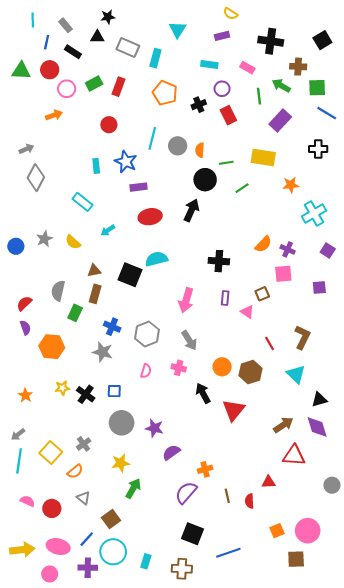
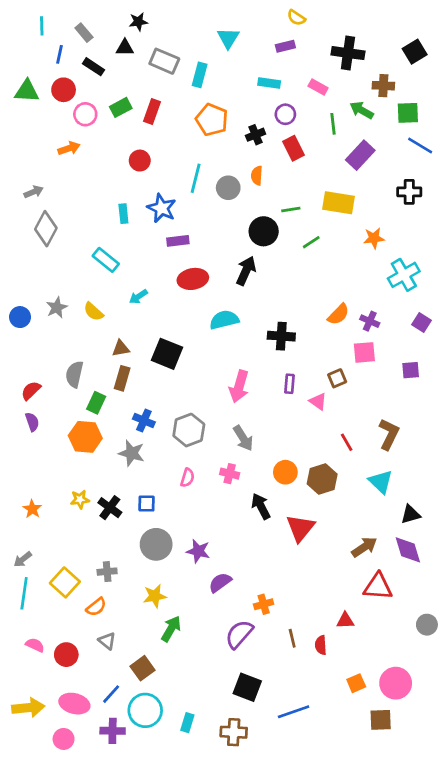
orange semicircle: (200, 150) -> (257, 176), moved
cyan semicircle: (156, 259) -> (224, 320), moved
orange hexagon: (52, 347) -> (85, 437), moved
gray cross: (84, 444) -> (107, 572), turned 32

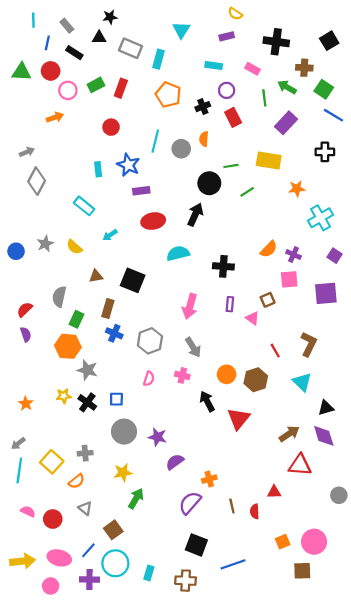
green square: (408, 113) -> (324, 89), turned 36
purple square: (411, 370) -> (326, 293), size x1.6
brown rectangle: (122, 378) -> (108, 308), moved
gray star: (132, 453) -> (87, 370), moved

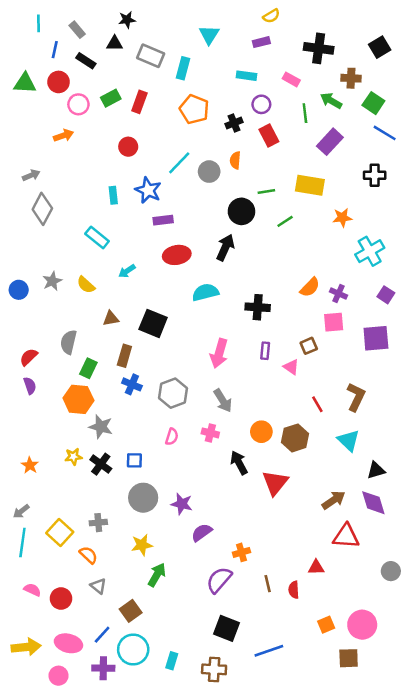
yellow semicircle: (235, 14) -> (271, 16), turned -64
cyan line: (155, 141) -> (179, 163), turned 30
orange semicircle: (77, 481) -> (88, 555), turned -98

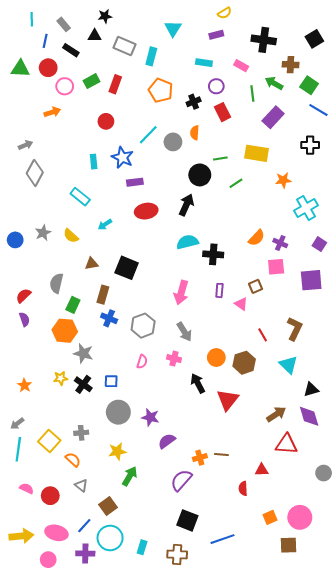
cyan semicircle: (205, 292) -> (187, 242), moved
brown line: (268, 584) -> (221, 454), moved, turned -72

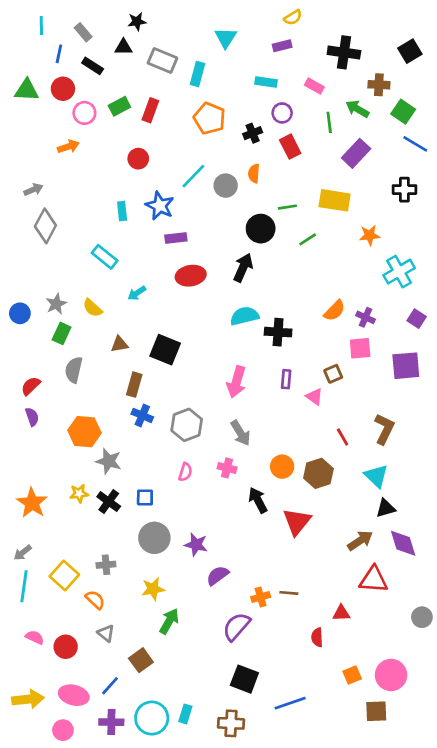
green rectangle: (73, 305) -> (62, 333), moved
orange star: (24, 385) -> (32, 503), size x1.6
black triangle: (311, 389) -> (386, 508), moved
cyan circle: (110, 538) -> (152, 718), moved

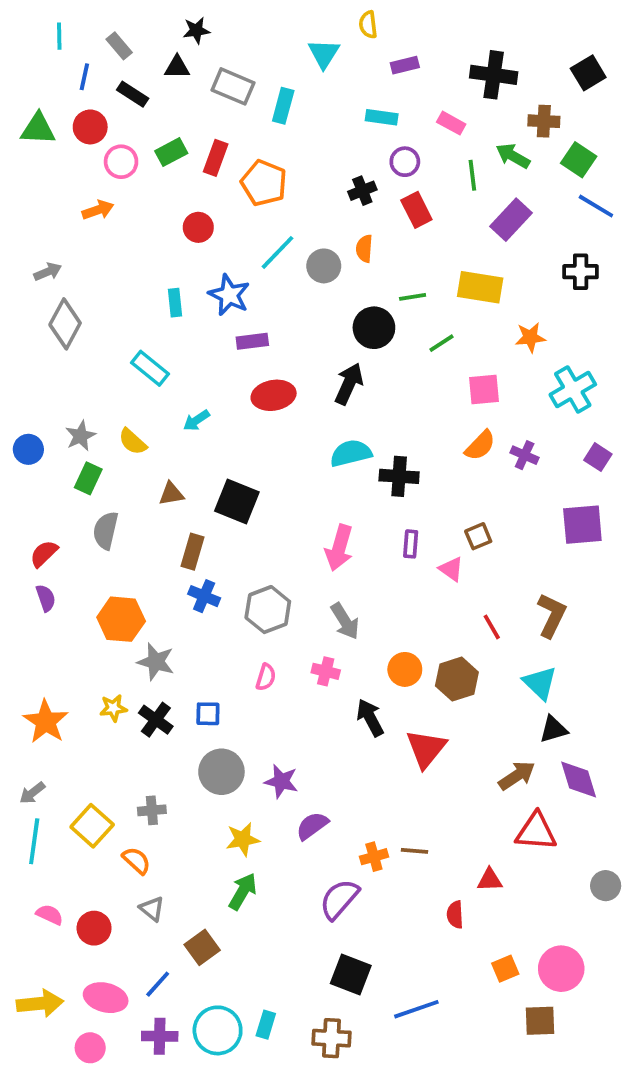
yellow semicircle: (293, 17) -> (368, 25), moved, turned 114
orange pentagon: (210, 118) -> (264, 183), moved
pink square: (360, 348) -> (484, 389), moved
yellow star: (153, 589) -> (243, 839), moved

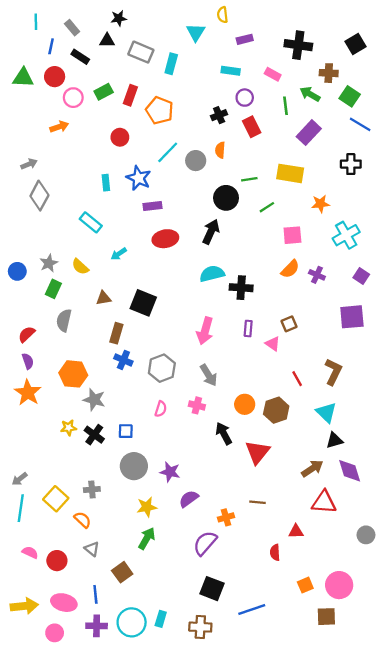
orange star: (46, 722) -> (28, 393), moved
brown line: (414, 851) -> (258, 502), moved
blue line: (158, 984) -> (95, 594), turned -48

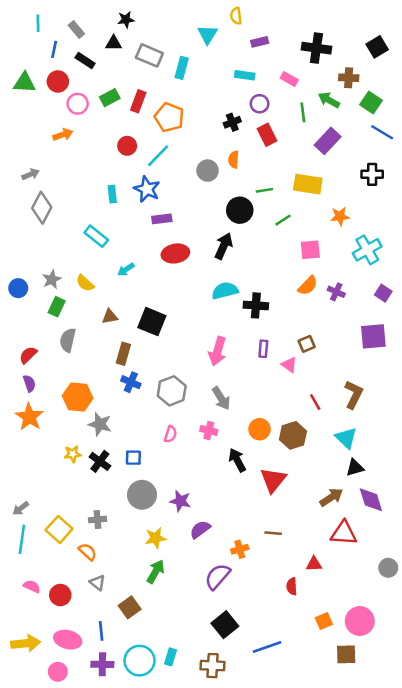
cyan line: (168, 152) -> (158, 156), moved
black square: (212, 589) -> (225, 625), turned 30

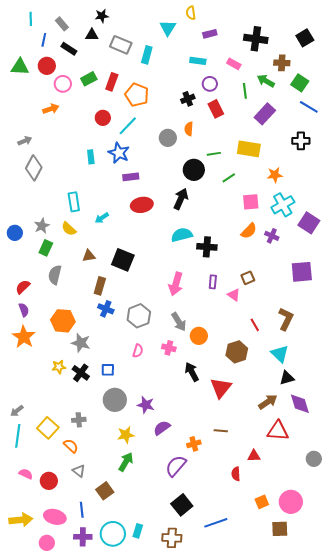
cyan rectangle: (96, 236) -> (74, 202), moved, turned 42
cyan cross: (367, 250) -> (283, 205), moved
purple square: (383, 293) -> (309, 223), moved, size x1.5
orange circle: (260, 429) -> (199, 336), moved

